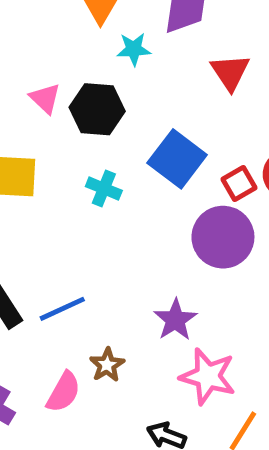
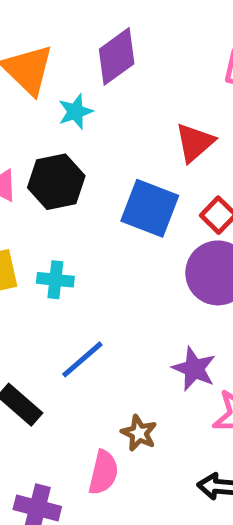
red triangle: (230, 72) -> (195, 143), moved, turned 39
cyan cross: (104, 188) -> (55, 280), moved
blue line: (62, 309) -> (82, 359), moved

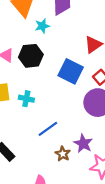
blue line: (82, 359) -> (48, 129), moved
brown star: (139, 433) -> (63, 154), moved

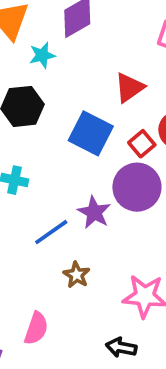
purple star: (83, 143) -> (94, 212), moved

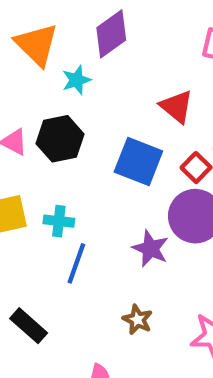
red triangle: (129, 87) -> (176, 107), turned -40
blue line: (51, 232) -> (76, 263), moved, turned -30

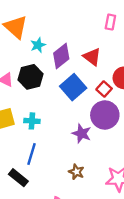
purple diamond: (111, 34) -> (61, 56), moved
blue square: (138, 161) -> (73, 87), turned 30
blue line: (76, 263) -> (32, 154), moved

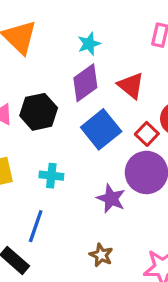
cyan star: (38, 45) -> (89, 44), moved
cyan cross: (32, 121) -> (51, 176), moved

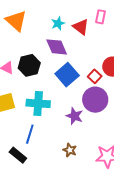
purple diamond: (85, 83) -> (57, 47), turned -75
red triangle: (131, 86) -> (81, 27), moved
cyan cross: (51, 176) -> (38, 103), size x1.6

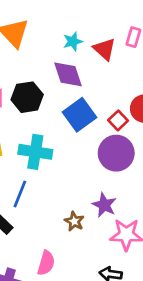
purple star: (75, 116) -> (104, 205), moved

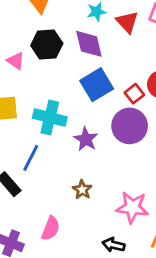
black hexagon: (27, 97) -> (47, 45), moved
purple star: (104, 205) -> (86, 139), moved

